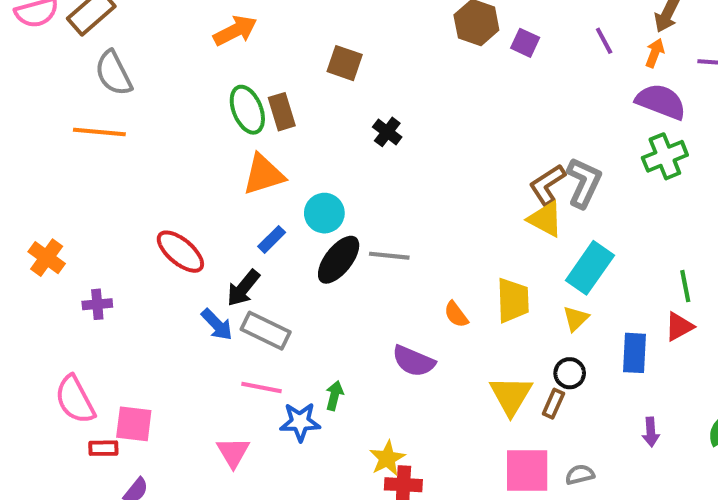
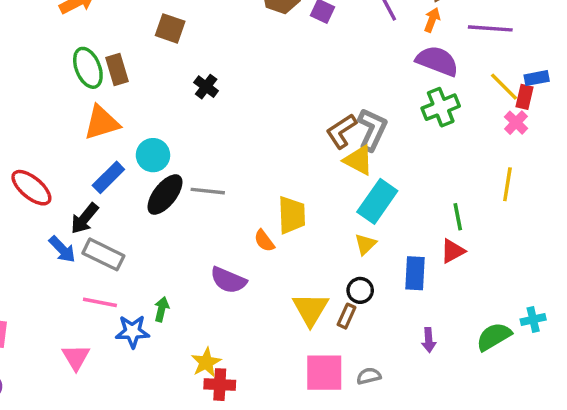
yellow triangle: (545, 219) -> (358, 160), moved
blue rectangle: (272, 239) -> (108, 177), size x1.4
yellow trapezoid: (513, 300) -> (292, 215), moved

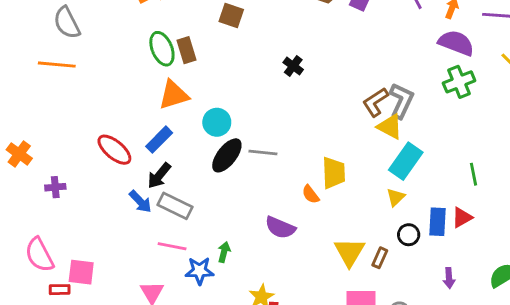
black cross: (206, 87) -> (293, 66), moved
blue rectangle: (108, 177) -> (159, 140), moved
red triangle: (453, 251) -> (462, 217), moved
black circle: (360, 290) -> (409, 235), moved

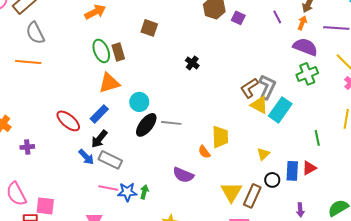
cyan rectangle: (406, 161) -> (280, 110), moved
brown rectangle: (380, 258) -> (252, 196), size x1.6
blue star: (199, 271) -> (127, 192), moved

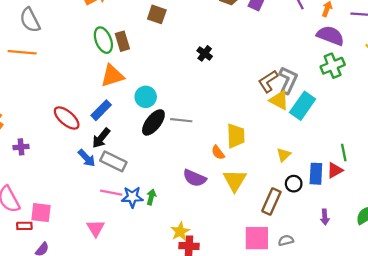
green line: (317, 138) -> (344, 152), moved
yellow triangle: (231, 192) -> (235, 180), moved

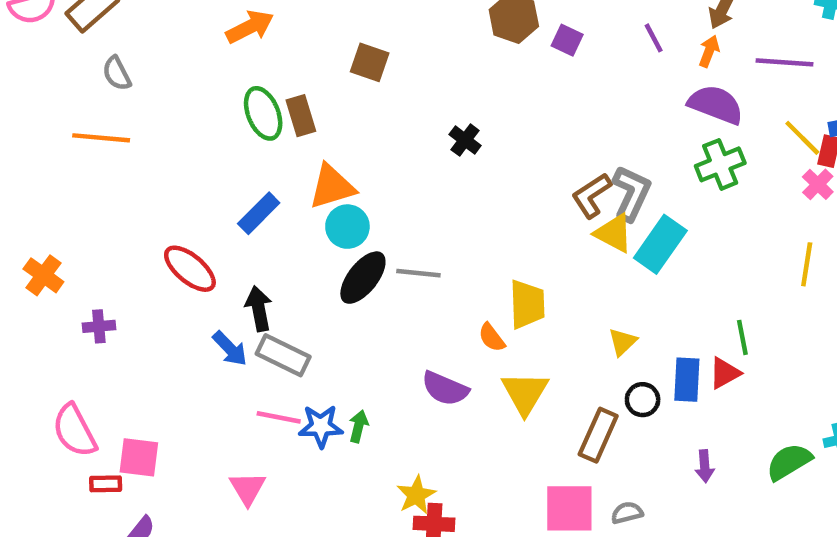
gray semicircle: (30, 20) -> (117, 73), size x0.7
orange triangle: (112, 76) -> (332, 187), moved
blue rectangle: (101, 110) -> (259, 213), moved
black arrow: (101, 138) -> (259, 309), turned 130

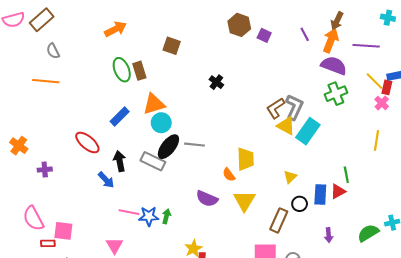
orange arrow: (709, 51) -> (331, 41), size x1.6
gray rectangle: (283, 355) -> (153, 161), moved

